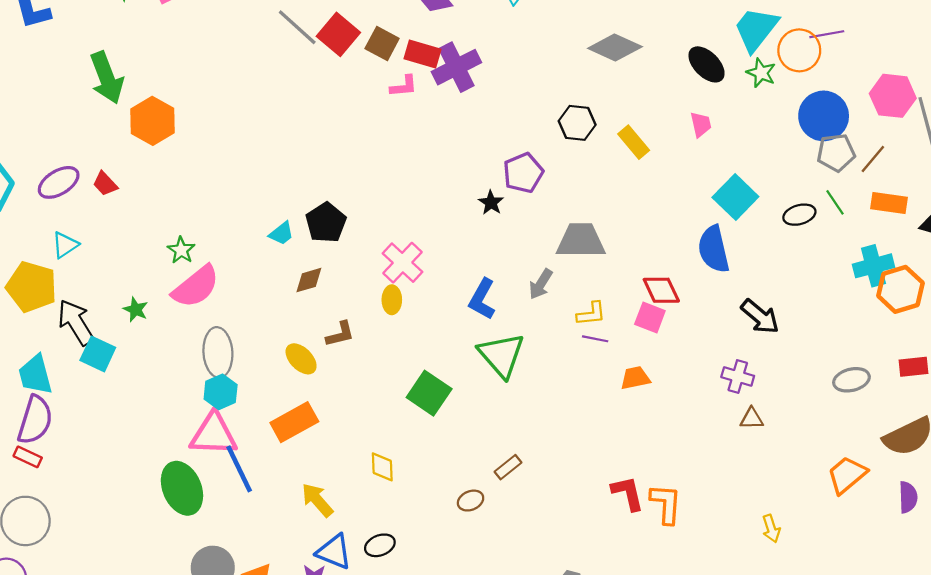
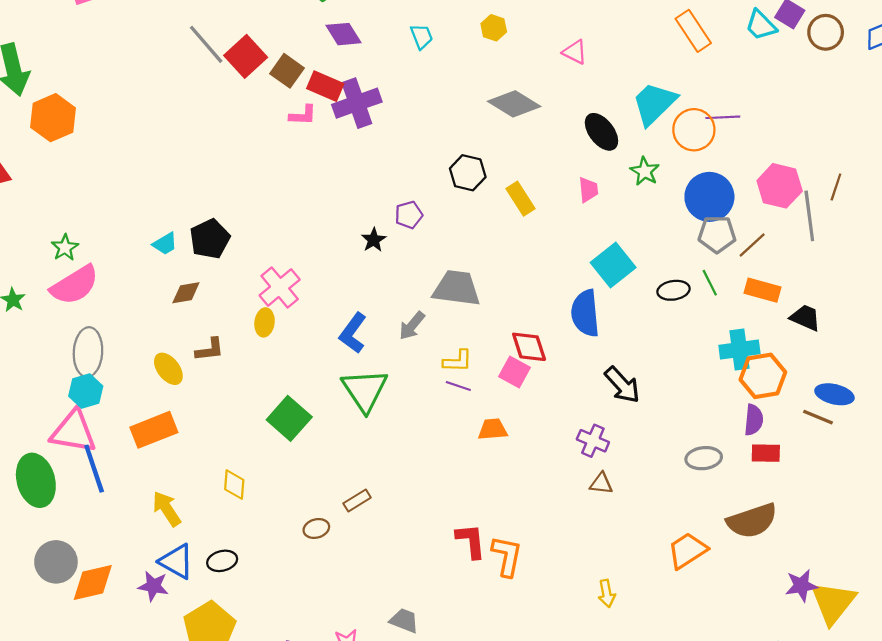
green star: (761, 73) -> (645, 171), moved
purple pentagon: (523, 173) -> (409, 215), size x0.7
purple semicircle: (908, 497) -> (754, 420), moved

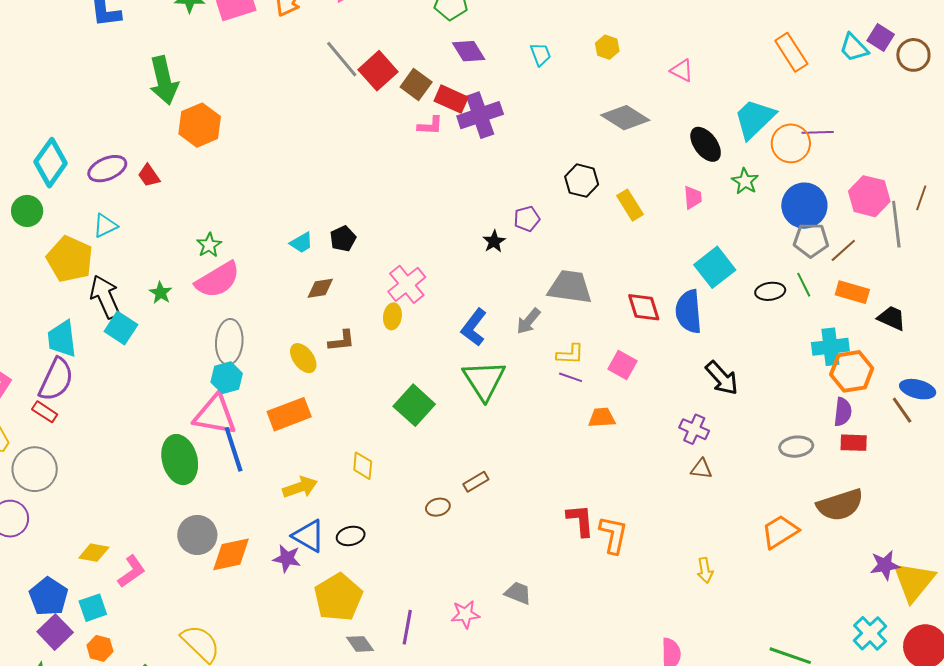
black pentagon: (210, 239) -> (343, 239), size x0.7
red diamond: (529, 347) -> (644, 307), moved
brown line: (818, 417) -> (902, 410), turned 32
yellow arrow: (167, 509) -> (300, 487), turned 104

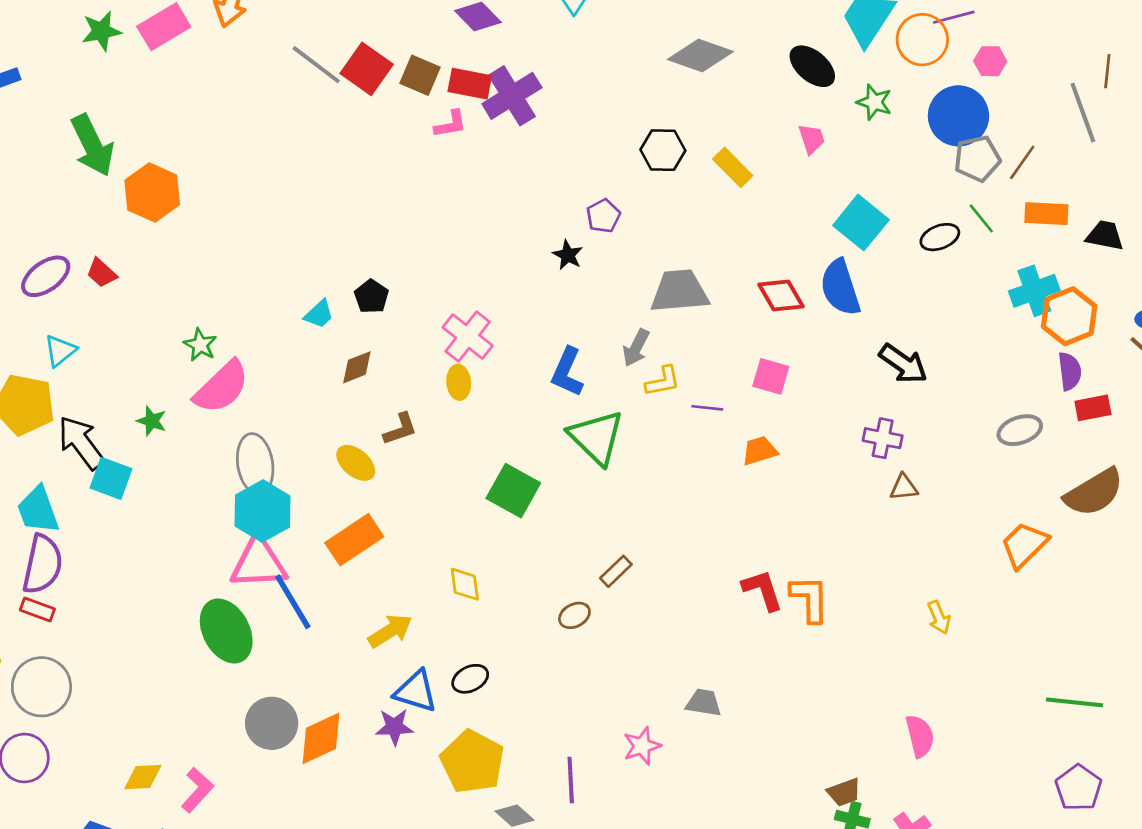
pink hexagon: (869, 196) -> (990, 61), moved, size x0.6
yellow L-shape: (570, 354) -> (663, 381), moved
cyan hexagon: (227, 378) -> (263, 511), size x1.4

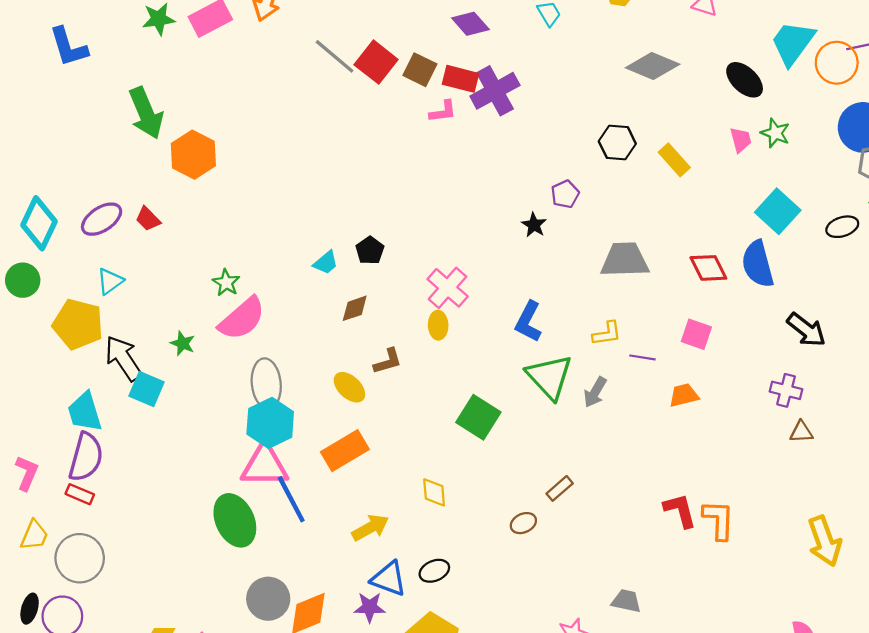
green star: (874, 102) -> (775, 133), moved
gray arrow: (636, 348) -> (595, 392), moved
yellow arrow: (939, 617) -> (825, 541), size x1.8

